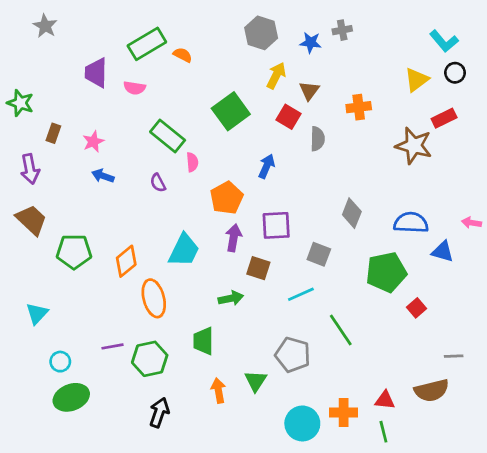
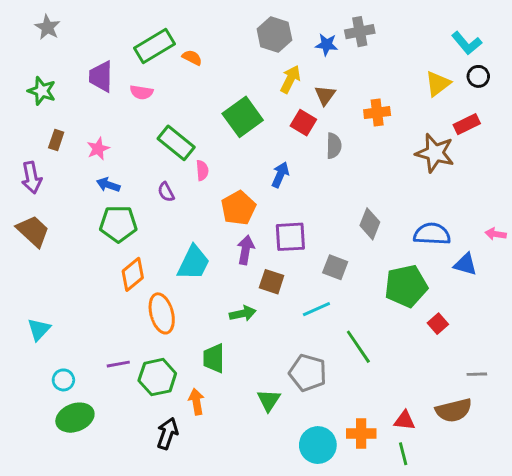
gray cross: (342, 30) -> (360, 32), size x1.4
green star: (20, 103) -> (42, 91), moved
green pentagon: (74, 252) -> (118, 224), moved
orange arrow: (218, 390) -> (196, 402), moved

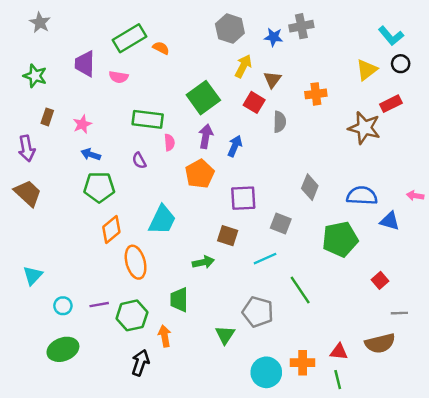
green rectangle: (176, 143) -> (148, 119), turned -32
purple arrow: (246, 250) -> (206, 136), moved
red square: (438, 324) -> (380, 280), moved
cyan circle: (63, 380) -> (63, 306), moved

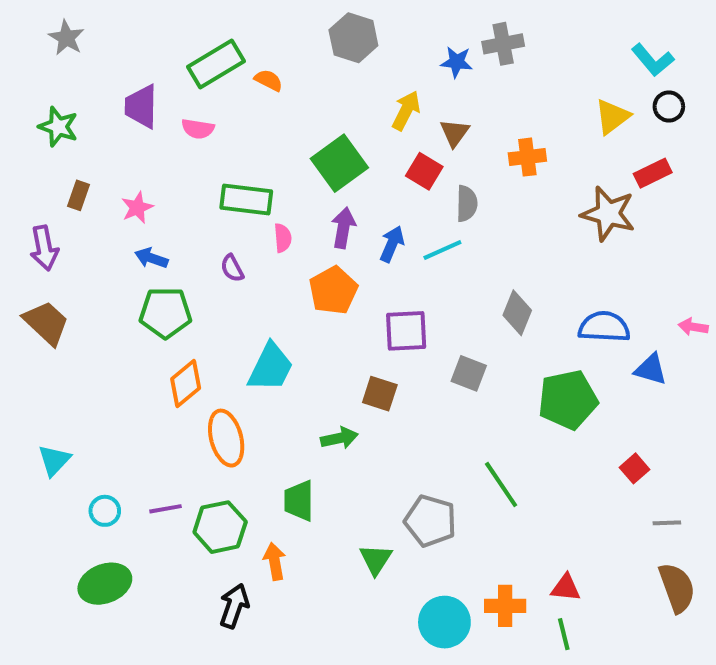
gray hexagon: (230, 29) -> (353, 38), moved
cyan line: (265, 259) -> (442, 250), moved
brown semicircle: (380, 343) -> (677, 588), moved, turned -96

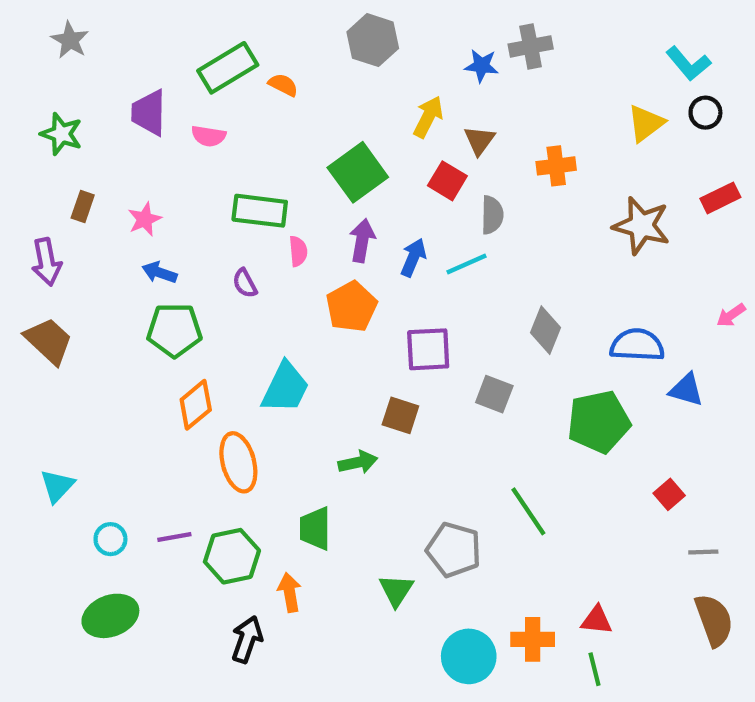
red rectangle: (653, 173) -> (720, 198), moved
pink arrow: (693, 327) -> (731, 315), moved, turned -44

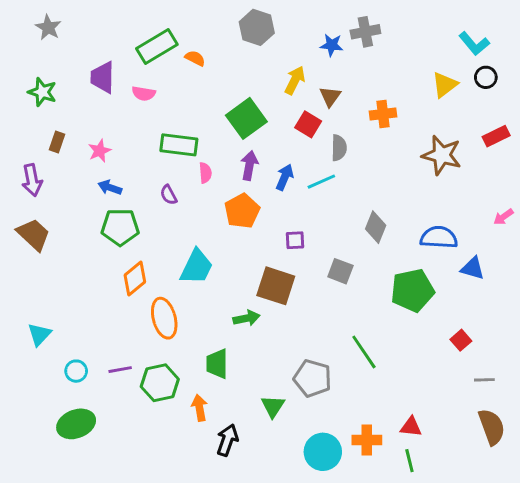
purple square: (428, 349) -> (295, 240), size x0.6
brown square: (400, 415) -> (276, 286), size x1.5
black arrow: (247, 639) -> (227, 440), moved

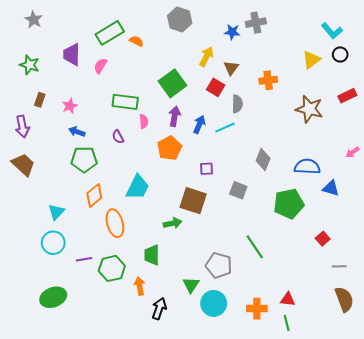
pink semicircle: (144, 93) -> (101, 66), turned 112
cyan triangle: (39, 334) -> (56, 212), moved
cyan circle: (76, 371) -> (53, 243), moved, size x1.5
cyan circle: (323, 452) -> (214, 303), moved

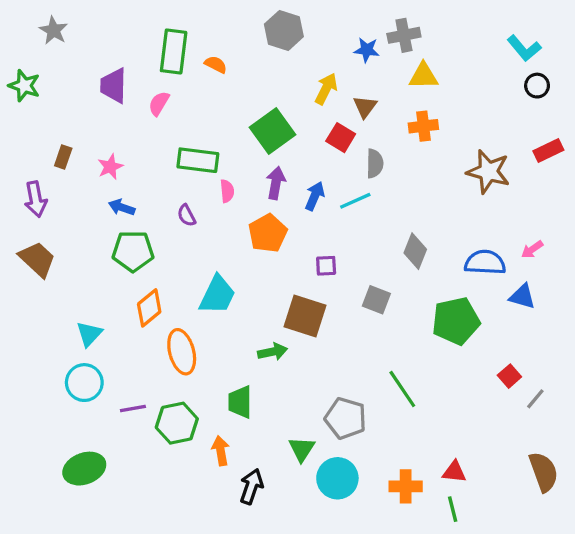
green rectangle: (110, 33) -> (174, 52), turned -52
yellow triangle: (311, 60) -> (423, 76), moved, turned 36
green star: (30, 65) -> (24, 86), moved
pink arrow: (353, 152) -> (532, 249), moved
gray line: (339, 266) -> (535, 399), moved, turned -48

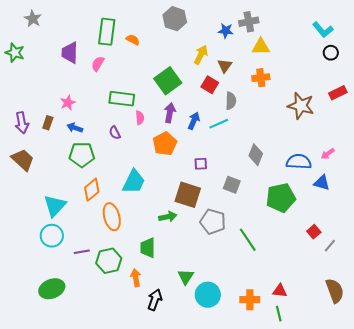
brown rectangle: (63, 157) -> (48, 123), moved
cyan triangle: (89, 334) -> (55, 206), size x1.4
gray pentagon: (346, 418) -> (213, 222), moved

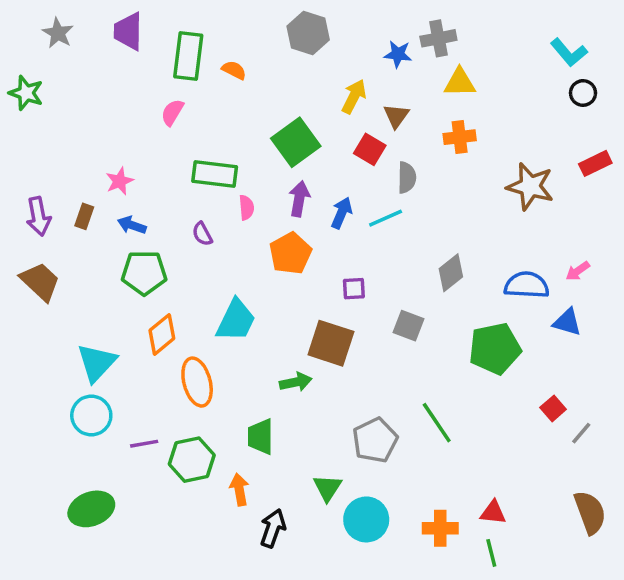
purple trapezoid: (70, 53) -> (128, 31), moved
gray diamond: (256, 155) -> (451, 273), turned 30
gray pentagon: (213, 222) -> (375, 440), moved, turned 30

